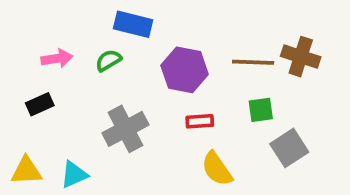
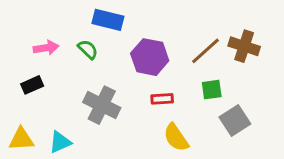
green semicircle: (108, 60) -> (88, 49), turned 75
brown line: (253, 62) -> (205, 51), turned -44
gray cross: (125, 129) -> (102, 105), turned -36

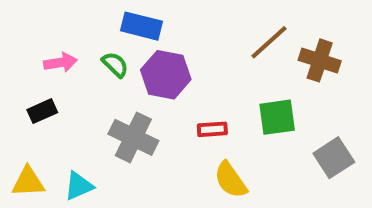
brown line: (205, 51) -> (269, 42), moved
purple hexagon: (150, 57) -> (166, 75), moved
green square: (212, 90) -> (277, 117), size x1.4
gray square: (235, 121) -> (334, 158), moved

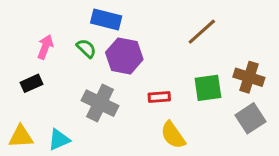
brown cross: (320, 60) -> (249, 77), moved
pink arrow: (60, 62) -> (45, 47), turned -60

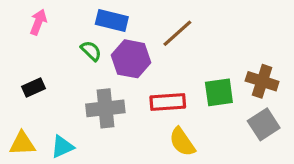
brown line: (202, 32) -> (177, 33), moved
pink arrow: (45, 47) -> (38, 22), moved
red rectangle: (159, 97) -> (168, 102), size x1.5
gray cross: (100, 103) -> (105, 108), turned -32

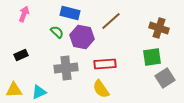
brown cross: (262, 81) -> (159, 28), moved
green square: (219, 92) -> (152, 57), moved
yellow semicircle: (182, 142) -> (101, 89), moved

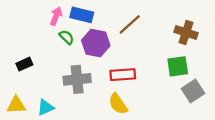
pink arrow: (24, 14) -> (56, 16), moved

